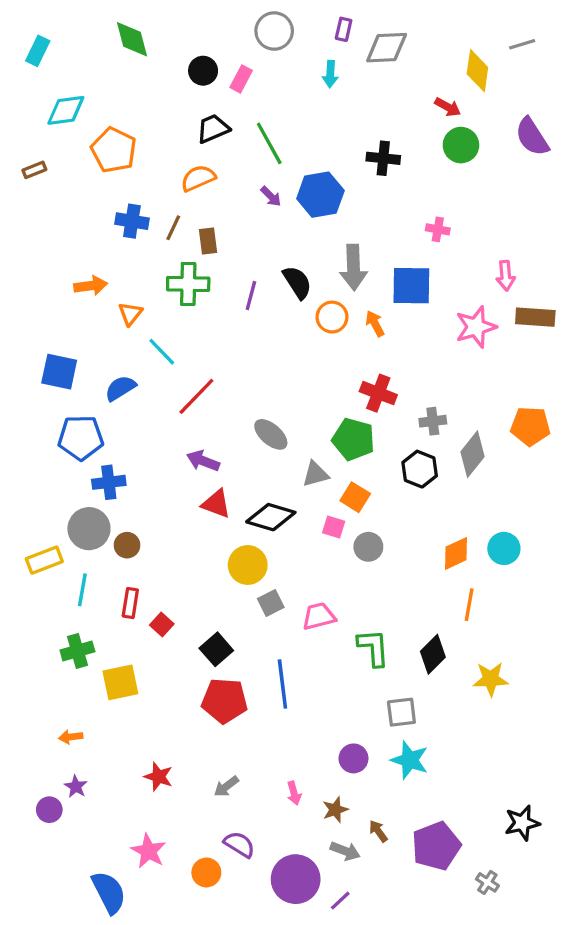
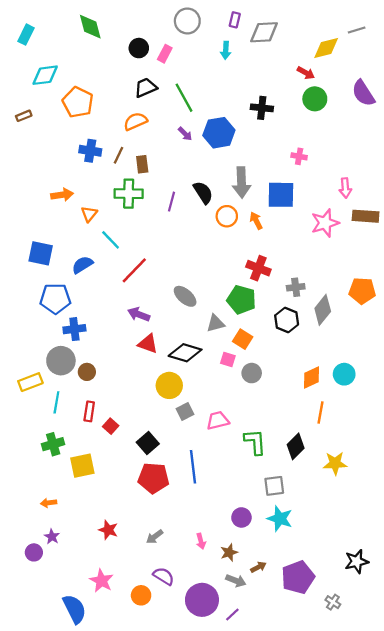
yellow diamond: (477, 71) -> (326, 48), turned 68
brown arrow: (378, 831) -> (258, 567), turned 98

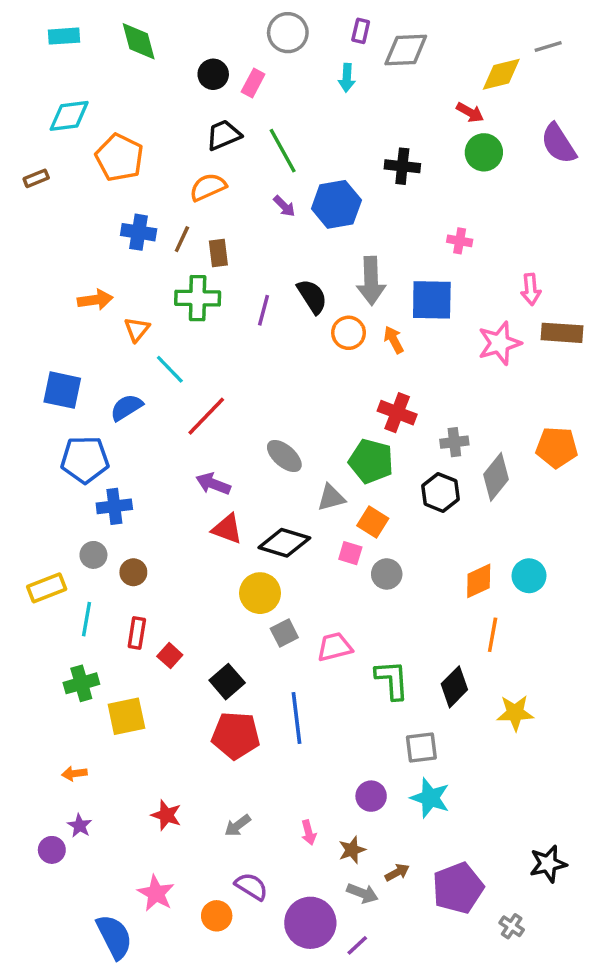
cyan rectangle: (26, 35) -> (64, 36), moved, turned 60
gray circle: (61, 361) -> (93, 555), size x0.6

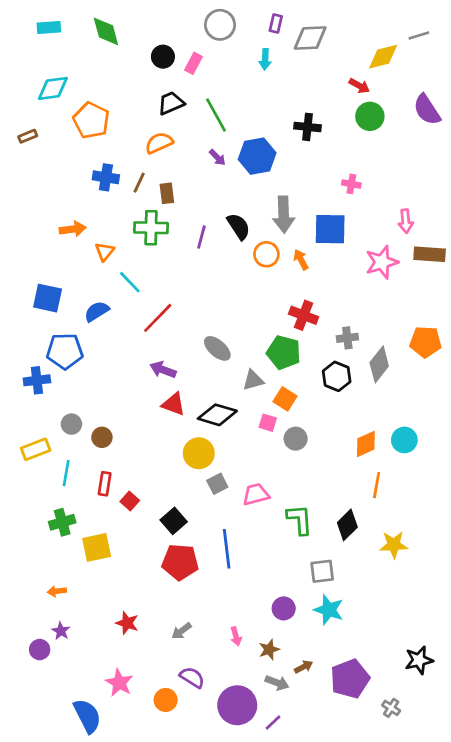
blue cross: (114, 506) -> (37, 380), moved

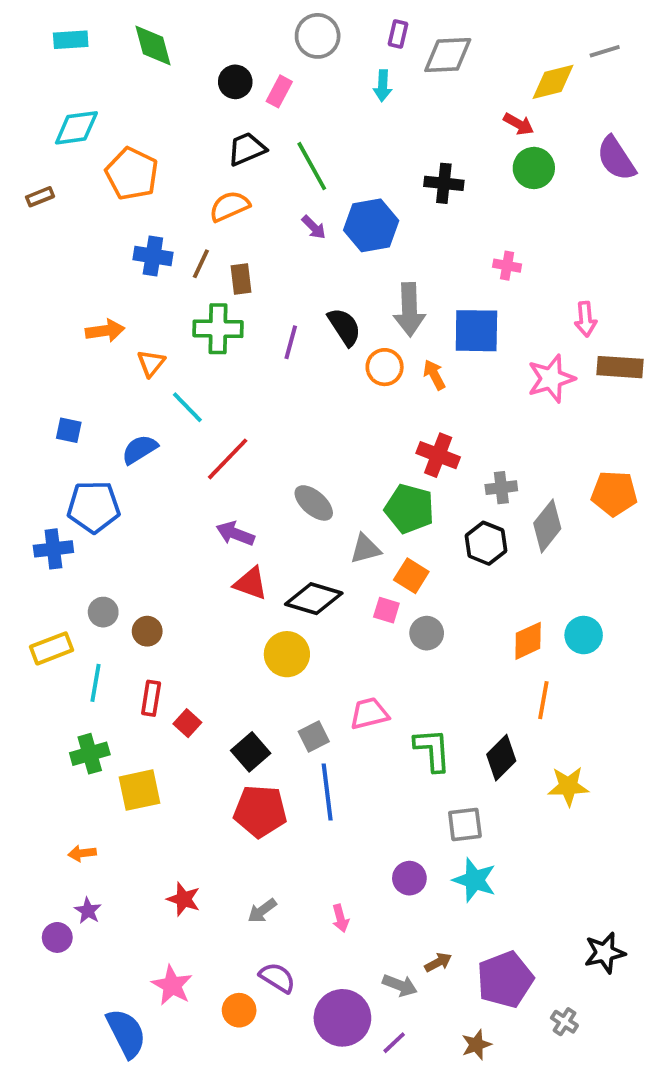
blue square: (48, 298) -> (69, 430), size x0.6
gray square: (217, 484) -> (314, 736), moved
brown star: (269, 650) -> (476, 1045), moved

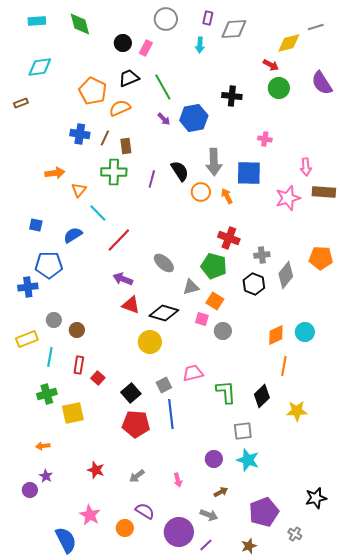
orange pentagon: (132, 174) -> (93, 91), moved
brown arrow: (438, 962) -> (221, 492), moved

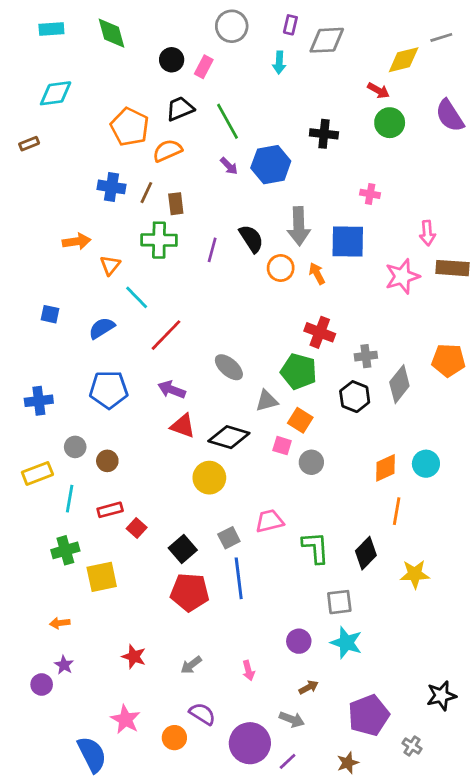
blue pentagon: (49, 265) -> (109, 390), moved
red rectangle: (79, 365) -> (110, 510), turned 66

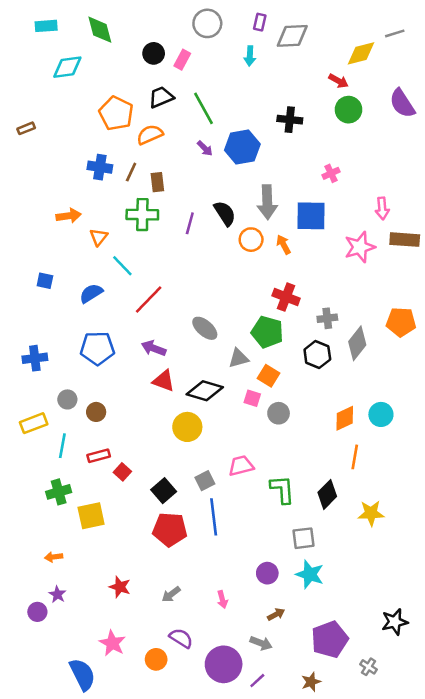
cyan diamond: (56, 93) -> (67, 67), moved
pink cross: (370, 194) -> (331, 173), turned -35

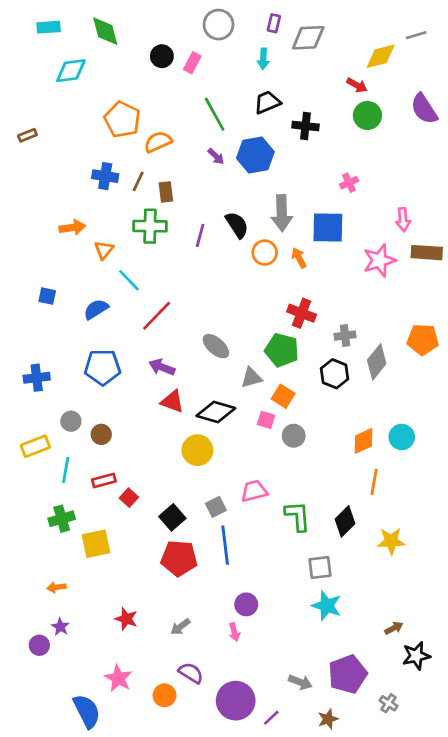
black trapezoid: (161, 97) -> (267, 102), moved
purple circle: (267, 573) -> (246, 604), moved
brown arrow: (276, 614) -> (394, 628), moved
gray arrow: (261, 643) -> (300, 682), moved

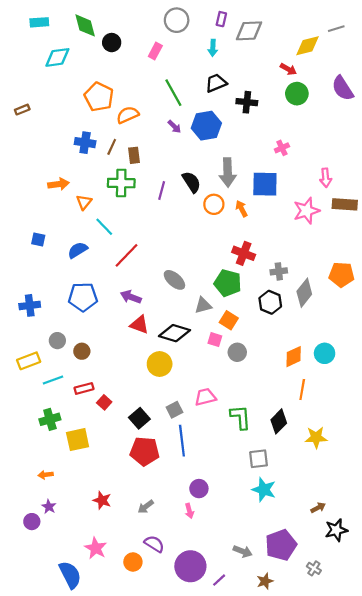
black circle: (162, 56) -> (112, 43), moved
cyan line: (66, 470) -> (53, 380), turned 60

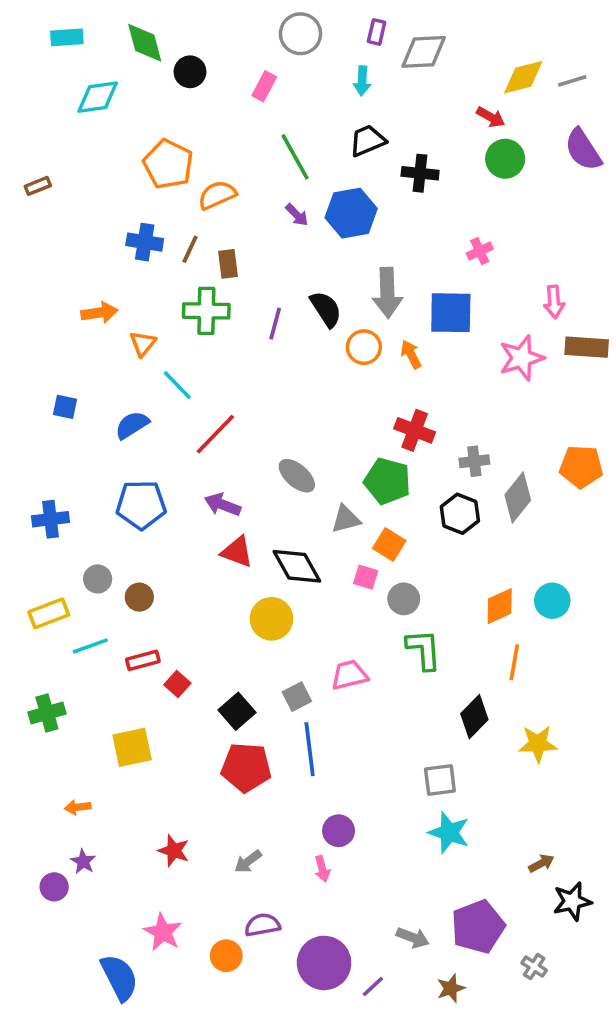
gray line: (336, 29) -> (572, 81), moved
black diamond: (174, 333) -> (297, 566), turned 44
green L-shape: (240, 417) -> (424, 650), moved
green cross: (50, 419) -> (47, 713), moved
purple semicircle: (154, 544) -> (262, 925), turned -42

